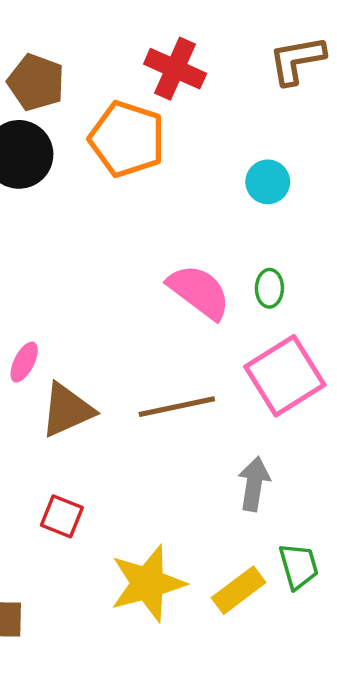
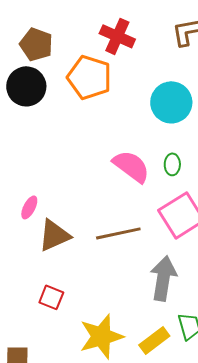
cyan circle: (268, 182) -> (171, 102), size x1.6
gray arrow: (254, 484) -> (163, 278), size x1.4

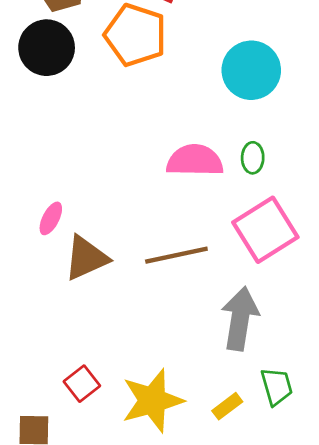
pink semicircle: (131, 166) -> (195, 161), turned -36
red square: (51, 297) -> (82, 384), moved, turned 30
yellow rectangle: (154, 340) -> (227, 406), size x0.7

